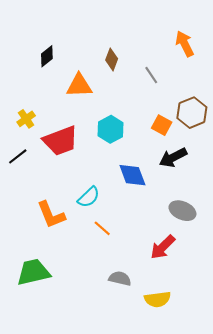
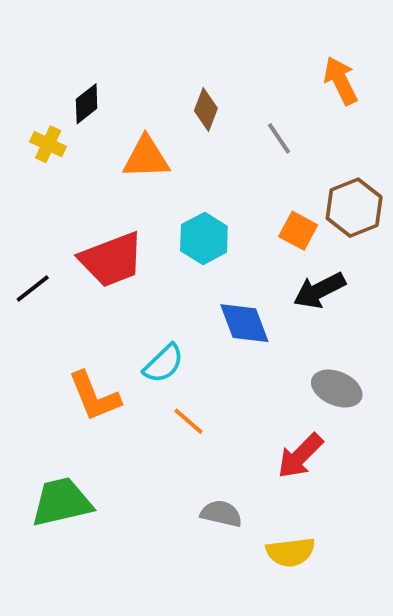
yellow cross: (26, 119) -> (48, 144), moved, turned -30

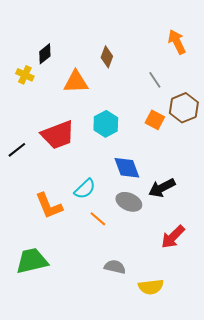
gray line: (279, 138) -> (155, 80), moved
black arrow: (319, 290) -> (162, 188), moved
gray ellipse: (337, 389) -> (129, 202), moved
red arrow: (300, 456) -> (173, 237), moved

